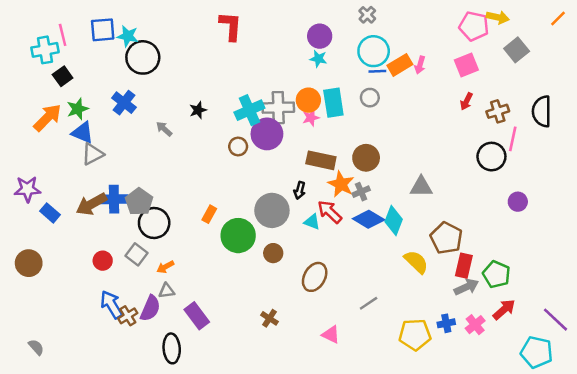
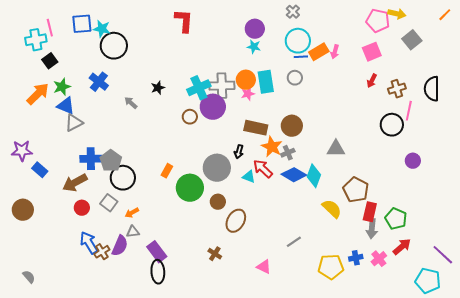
brown arrow: (91, 204) -> (75, 183), moved
brown ellipse: (315, 277) -> (236, 221), moved
gray arrow: (466, 287) -> (372, 229), turned 120
black ellipse: (172, 348) -> (158, 272), moved

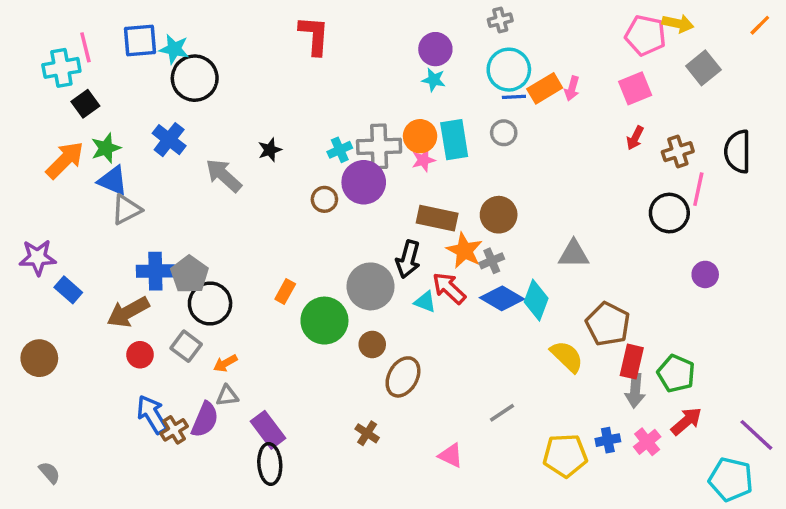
gray cross: (293, 12) -> (500, 20), turned 32
cyan cross: (199, 88) -> (340, 150), size x0.6
gray arrow: (131, 103) -> (224, 175), size x1.6
black arrow: (239, 152) -> (408, 259), size x1.5

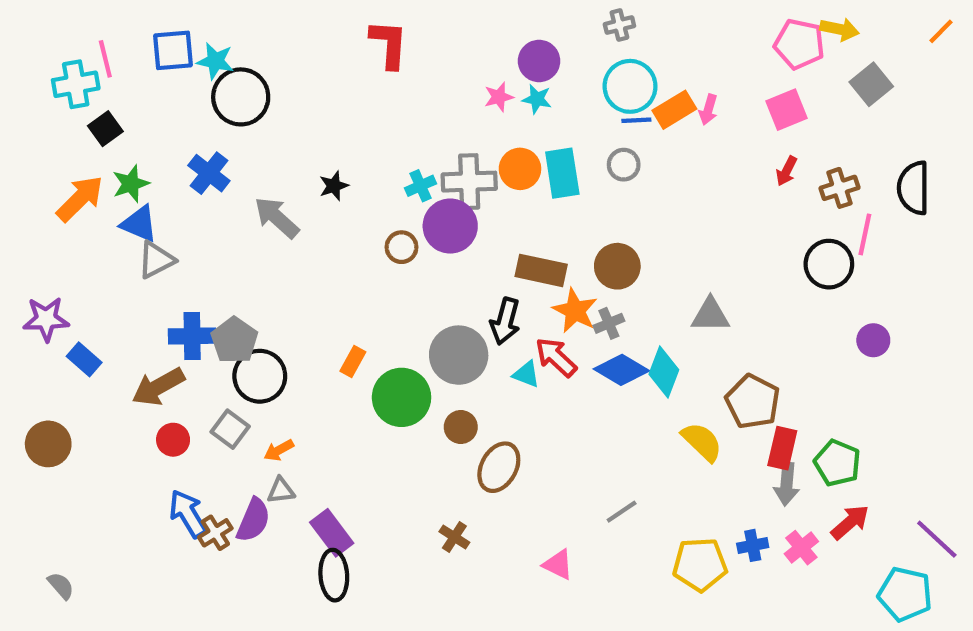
pink star: (423, 160) -> (499, 97), moved

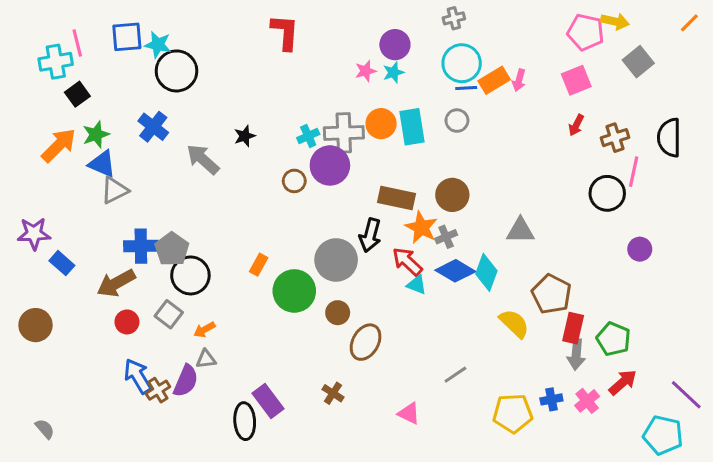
cyan star: (537, 99) -> (393, 72), turned -30
cyan triangle: (526, 374) -> (417, 285), moved
purple rectangle: (332, 533) -> (268, 401), moved

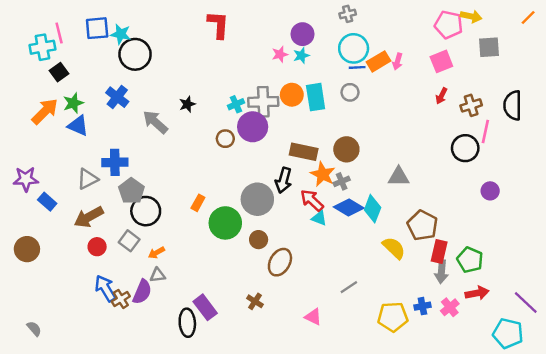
gray square: (638, 62) -> (489, 47), turned 35
gray triangle: (115, 190) -> (88, 179), moved
blue cross: (141, 246) -> (115, 162), moved
red arrow: (623, 382) -> (477, 293), turned 30

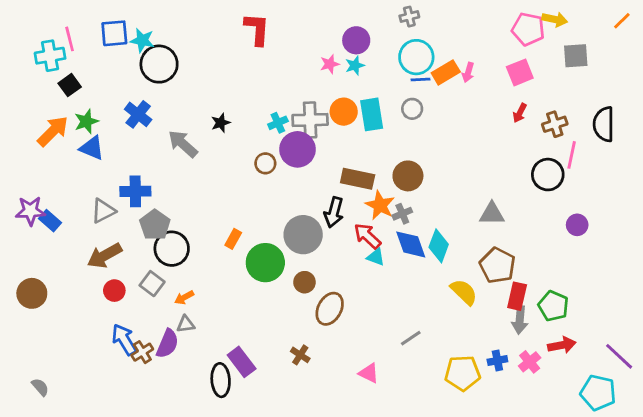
gray triangle: (399, 177) -> (492, 214), moved
blue rectangle: (47, 202) -> (50, 221), moved
blue diamond: (349, 208) -> (411, 244), turned 40

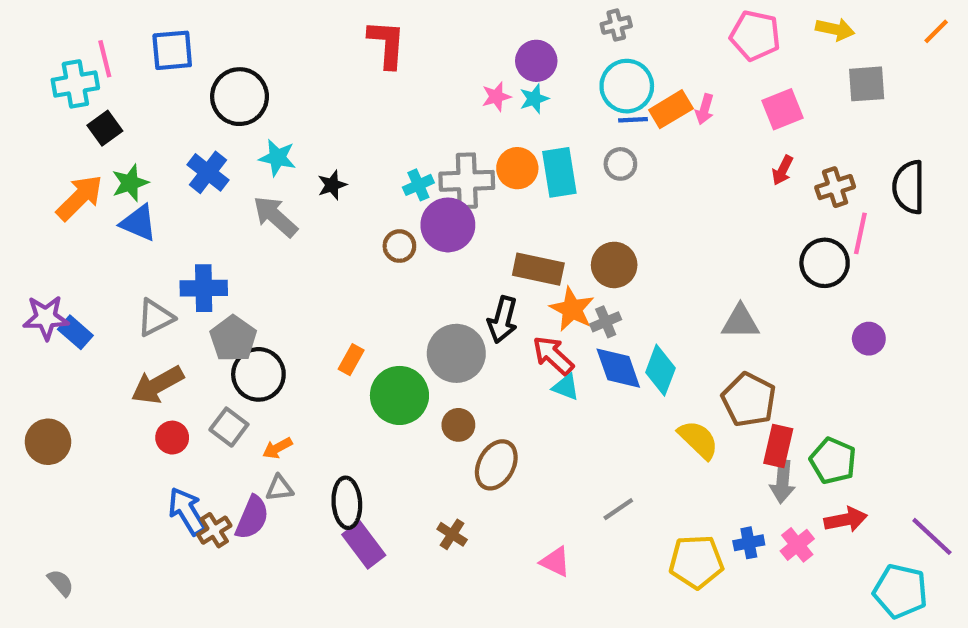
pink pentagon: (528, 29) -> (755, 36), moved
cyan star: (142, 40) -> (277, 158), moved
black ellipse: (221, 380) -> (347, 503), moved

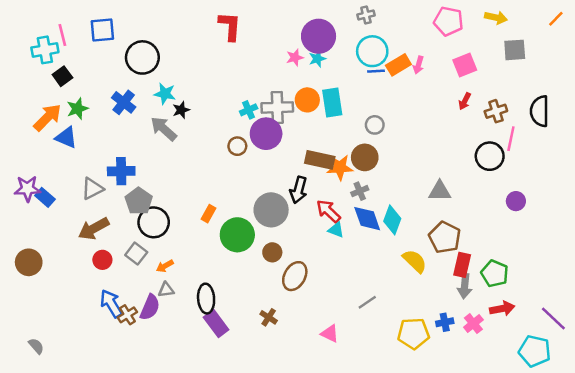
purple circle: (536, 61) -> (319, 36), size x1.4
gray circle: (620, 164) -> (375, 125), moved
black star: (332, 185) -> (181, 110), moved
blue triangle: (138, 223) -> (66, 137), moved
orange star: (572, 309) -> (340, 167), moved, turned -30

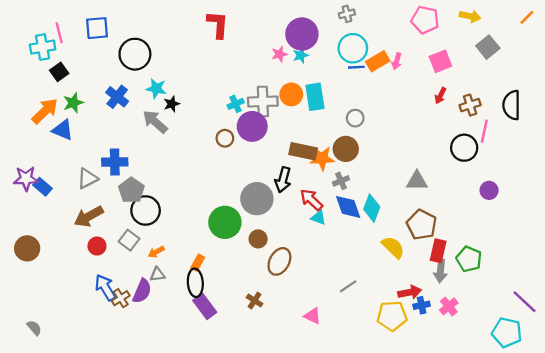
gray square: (515, 50) -> (488, 47), turned -35
orange rectangle: (209, 214) -> (198, 263), moved
red arrow: (502, 309) -> (410, 292), moved

